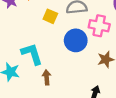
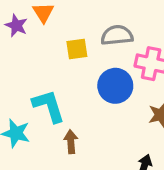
yellow square: (50, 16) -> (77, 49), turned -32

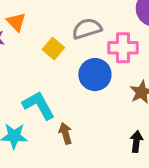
yellow square: (77, 49) -> (53, 49), turned -30

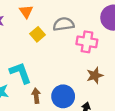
orange triangle: (16, 22) -> (26, 11), moved
blue circle: (95, 75) -> (63, 96), moved

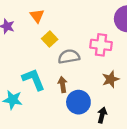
gray semicircle: (64, 24) -> (69, 57), moved
brown arrow: (36, 96) -> (63, 85), moved

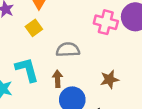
yellow square: (50, 39) -> (34, 28), moved
pink cross: (101, 45) -> (106, 22), moved

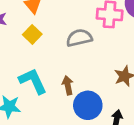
gray semicircle: (68, 50) -> (79, 38), moved

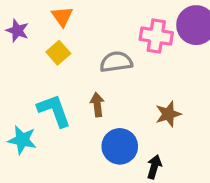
brown arrow: (68, 85) -> (97, 105), moved

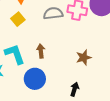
gray semicircle: (116, 62) -> (53, 13), moved
blue circle: (120, 146) -> (35, 79), moved

